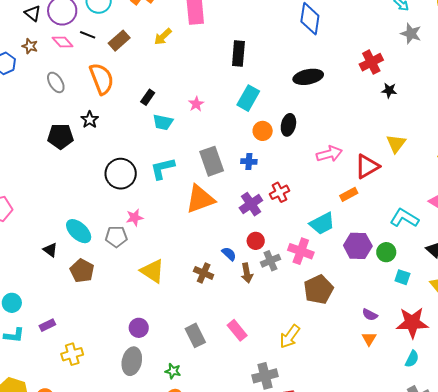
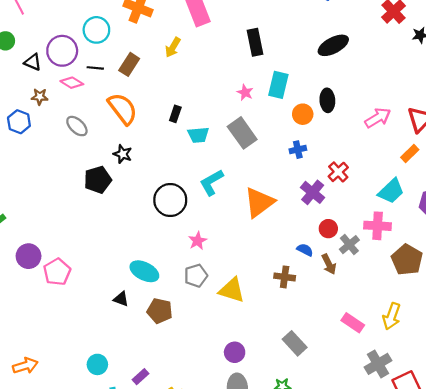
pink star: (196, 104) -> (245, 93), moved
gray rectangle: (212, 161) -> (242, 133), moved
gray pentagon: (116, 237) -> (196, 276), moved
pink rectangle: (237, 330) -> (353, 323), moved

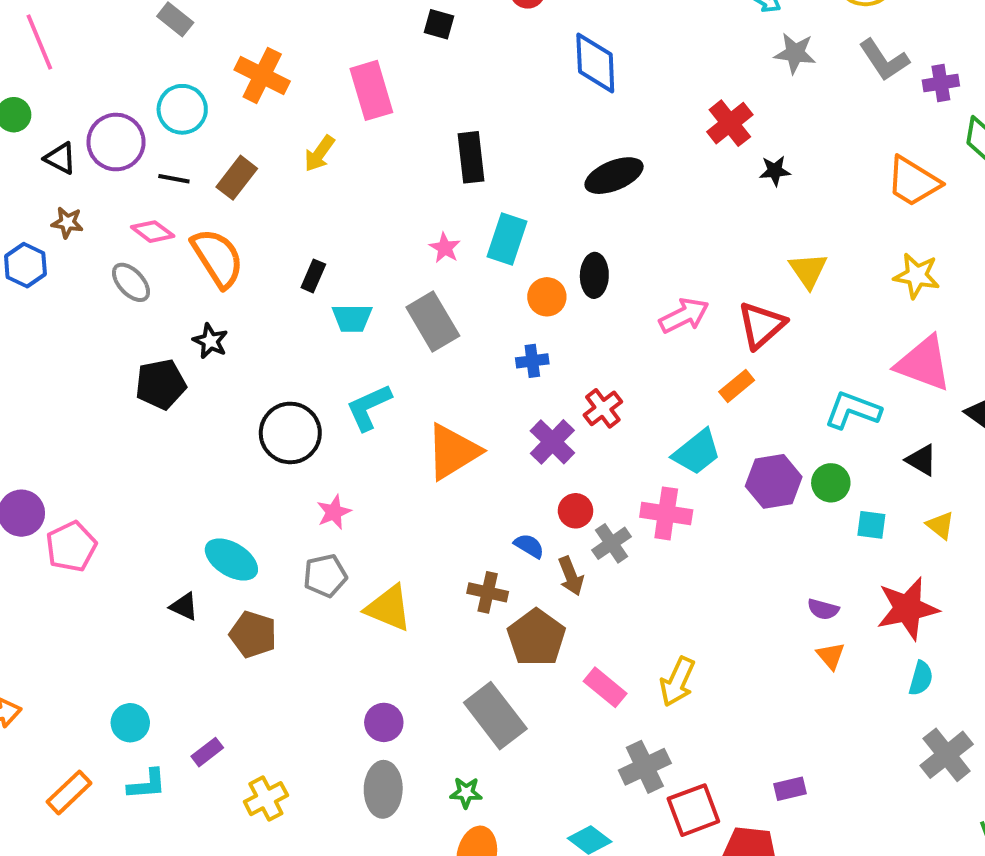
pink diamond: (72, 83) -> (153, 232), moved
brown pentagon: (407, 260) -> (536, 638), moved
gray rectangle: (295, 343) -> (495, 716), size x1.4

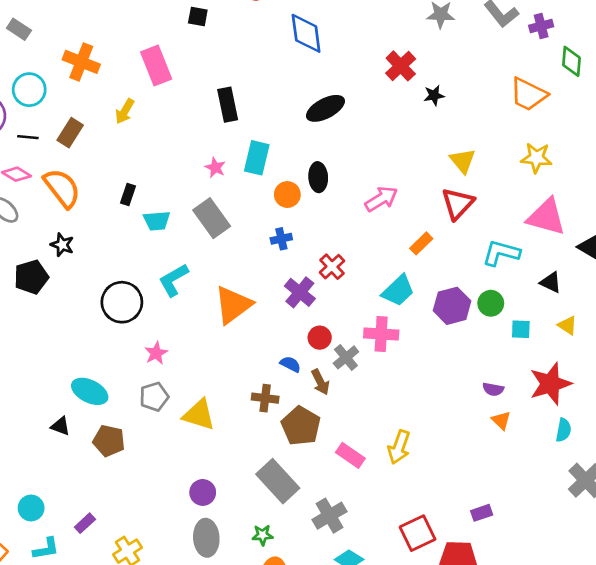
red triangle: (761, 325) -> (458, 204), moved
gray cross: (645, 767) -> (329, 516), moved

